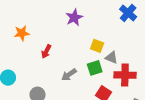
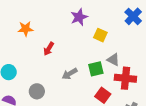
yellow square: (97, 46) -> (100, 35), moved

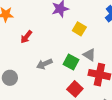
green square: (96, 69) -> (71, 62), turned 35

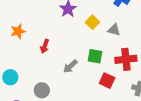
yellow square: (79, 29) -> (92, 22), turned 32
gray triangle: (89, 55) -> (114, 30), moved

